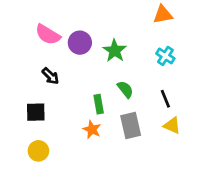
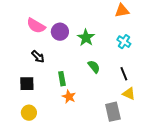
green rectangle: (99, 104) -> (62, 79), moved
gray rectangle: (131, 125) -> (113, 112), moved

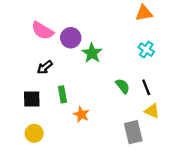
green star: (86, 38) -> (92, 53), moved
black arrow: (38, 57) -> (45, 67), turned 96
green semicircle: (94, 67) -> (123, 86), moved
green rectangle: (62, 79) -> (62, 94), moved

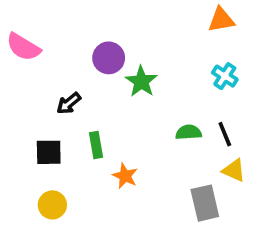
pink semicircle: (42, 31) -> (23, 47), moved
green semicircle: (123, 86) -> (189, 132), turned -56

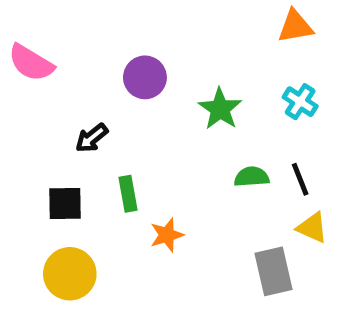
green star: (141, 81) -> (220, 109), moved
orange star: (125, 176) -> (167, 235), turned 30
yellow circle: (52, 205) -> (70, 274), size x1.4

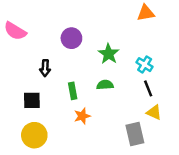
cyan cross: (300, 102) -> (145, 65), moved
black arrow: (92, 138) -> (45, 68), turned -49
green semicircle: (252, 177) -> (105, 85), moved
green rectangle: (128, 194) -> (73, 91), moved

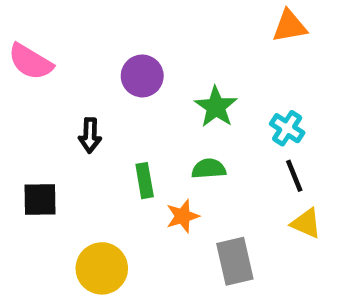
black square: (32, 100) -> (40, 200), moved
orange star: (82, 116) -> (183, 216), moved
gray rectangle: (135, 134) -> (235, 261), moved
yellow circle: (34, 135) -> (102, 268), moved

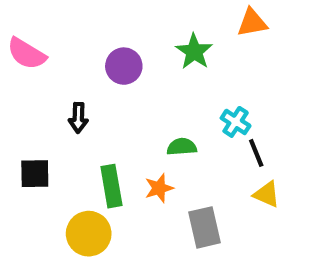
green star: (216, 107) -> (194, 52), moved
cyan cross: (287, 128) -> (236, 122), moved
green rectangle: (145, 181) -> (111, 186), moved, size x1.4

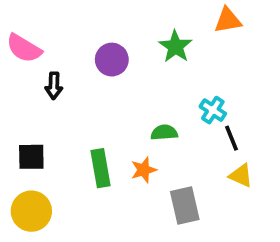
black arrow: (78, 118) -> (54, 86), moved
yellow circle: (89, 234) -> (31, 211), moved

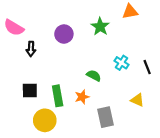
green semicircle: (164, 133) -> (94, 76), turned 32
black line: (232, 138) -> (147, 67), moved
black square: (31, 157) -> (30, 90), moved
yellow circle: (31, 211) -> (45, 120), moved

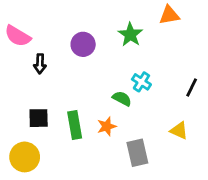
cyan cross: (121, 63) -> (141, 82), moved
black line: (147, 67) -> (192, 87), turned 48
yellow circle: (45, 120) -> (25, 157), moved

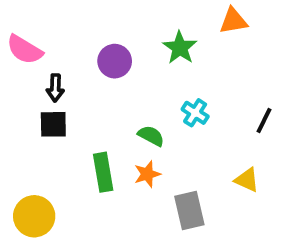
green semicircle: (122, 99) -> (151, 136), moved
black square: (39, 118) -> (53, 124), moved

